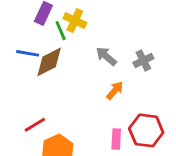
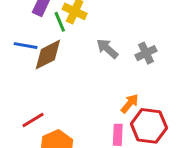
orange arrow: (115, 90) -> (130, 104), moved

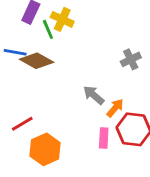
gray arrow: (107, 49) -> (94, 95), moved
brown diamond: (48, 55) -> (37, 61), turned 56

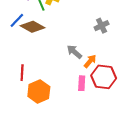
blue line: (15, 52) -> (17, 20), turned -56
red line: (22, 124) -> (22, 73), turned -56

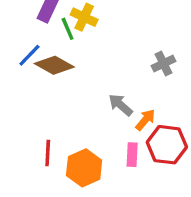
red line: (22, 73) -> (48, 153), moved
orange hexagon: (39, 92) -> (84, 168), moved

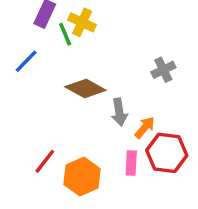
brown diamond: (54, 65) -> (85, 88), moved
gray arrow: (121, 105) -> (119, 112), turned -140
red line: (48, 153) -> (45, 161), turned 35

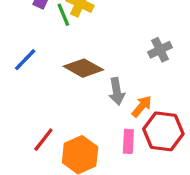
blue line: (26, 61) -> (25, 60), moved

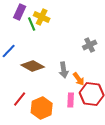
brown diamond: (83, 68) -> (33, 66), moved
orange arrow: (142, 106) -> (79, 79), turned 104

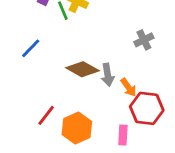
brown diamond: (33, 66) -> (82, 69), moved
pink rectangle: (71, 100) -> (123, 135), moved

